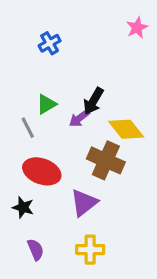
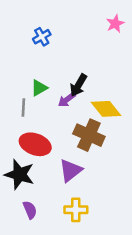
gray line: (28, 128) -> (23, 108), turned 30
black star: (23, 207) -> (19, 174), size x1.6

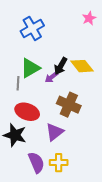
blue cross: (42, 37) -> (32, 28), size x1.6
green triangle: (39, 88) -> (30, 68), size x1.5
yellow diamond: (106, 109) -> (82, 66), moved
purple semicircle: (30, 210) -> (36, 163), moved, size x1.5

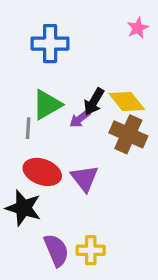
blue cross: (32, 28) -> (50, 44), turned 30
brown cross: (69, 105) -> (128, 134), moved
purple triangle: (55, 132) -> (84, 178), moved, turned -30

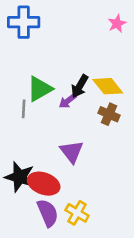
blue cross: (50, 44) -> (24, 22), moved
brown cross: (128, 134) -> (109, 114), size x0.7
red ellipse: (42, 172) -> (44, 184), moved
yellow cross: (91, 250) -> (77, 213), turned 30

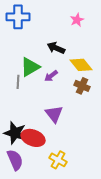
pink star: (117, 24) -> (77, 20), moved
black arrow: (80, 86) -> (56, 48), moved, turned 84
purple semicircle: (48, 213) -> (15, 160), moved

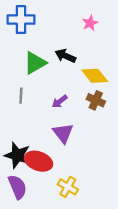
green triangle: (30, 67) -> (35, 63), moved
purple arrow: (51, 76) -> (60, 101), moved

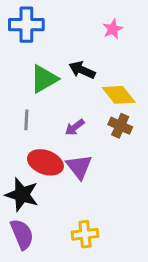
red ellipse: (39, 161) -> (45, 162), moved
yellow cross: (68, 187) -> (85, 234), turned -36

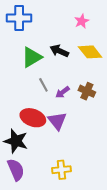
yellow diamond: (119, 95) -> (90, 52), moved
gray line: (26, 120) -> (43, 85), moved, turned -32
purple arrow: (75, 127) -> (63, 92), moved

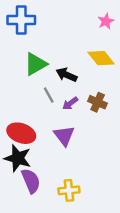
pink star: (82, 21) -> (106, 21), moved
black arrow: (59, 51) -> (67, 75), moved
red ellipse: (33, 118) -> (21, 133), moved
purple semicircle: (16, 170) -> (31, 181), moved

